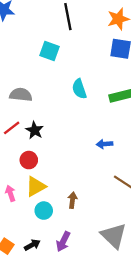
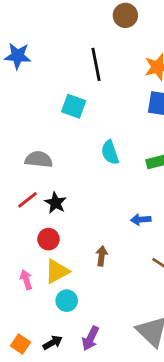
brown arrow: (72, 200) -> (102, 256), moved

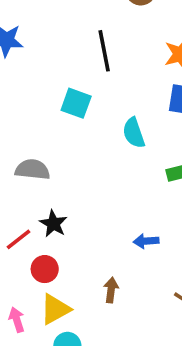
cyan semicircle: (110, 152) -> (134, 133), moved
red line: (28, 200) -> (18, 239), moved
blue arrow: (141, 220) -> (146, 241), moved

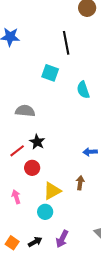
brown arrow: (111, 290) -> (80, 183), moved
yellow triangle: (55, 309) -> (52, 191), moved

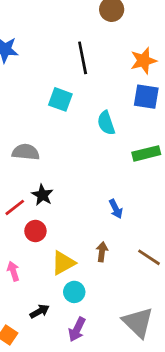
blue arrow: (90, 152) -> (116, 209), turned -112
cyan circle: (45, 212) -> (74, 292), moved
black arrow: (35, 242) -> (40, 311), moved

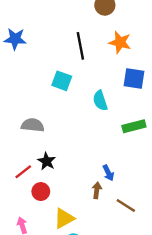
orange star: (143, 61) -> (120, 42), moved, turned 30
brown arrow: (102, 252) -> (97, 190), moved
brown line: (149, 257) -> (126, 205), moved

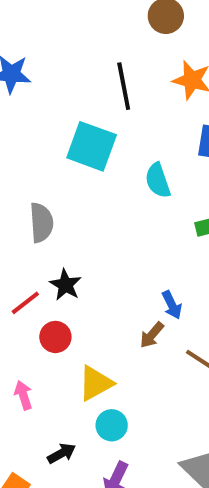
cyan square: (62, 81) -> (92, 146), size x1.4
gray semicircle: (33, 125) -> (41, 223), turned 80
brown arrow: (97, 190) -> (152, 335), turned -147

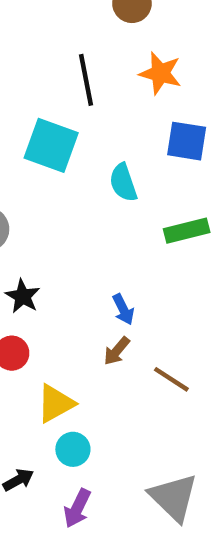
blue arrow: (172, 305) -> (123, 309), moved

